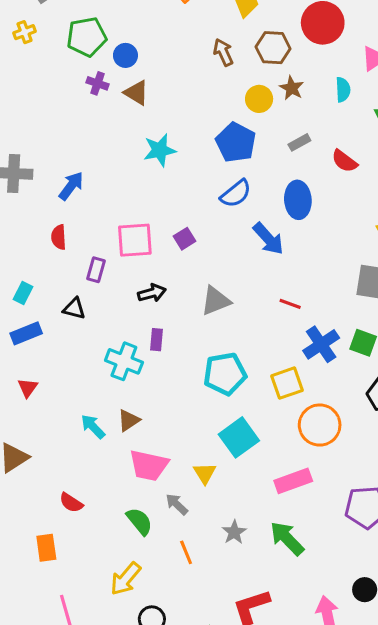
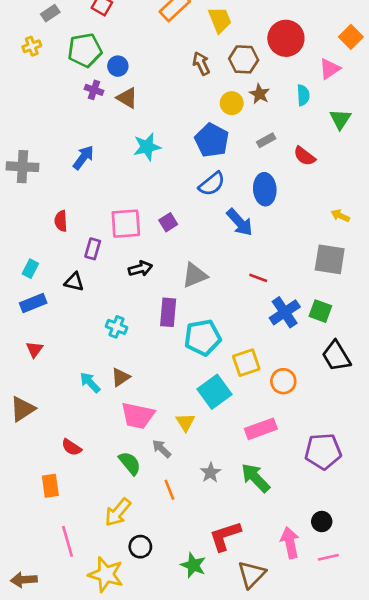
blue arrow: (71, 186) -> (83, 157), moved
purple rectangle: (157, 340) -> (168, 312), moved, size x1.5
cyan cross: (124, 361) -> (117, 327), size x0.7
yellow square: (287, 383) -> (246, 363), moved
orange circle: (320, 425) -> (283, 381), size x0.7

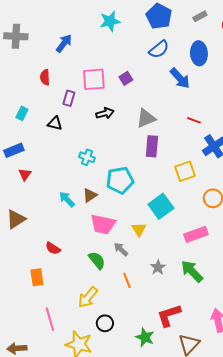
blue arrow: (83, 157) -> (64, 43), moved
blue rectangle: (33, 303) -> (14, 150), moved
purple rectangle: (168, 312) -> (152, 146), moved
cyan pentagon: (203, 337) -> (120, 180), moved
yellow square: (246, 363) -> (185, 171), moved

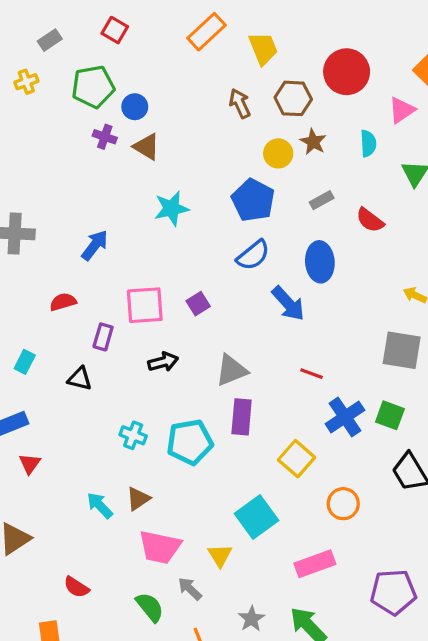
red semicircle: (45, 77) -> (63, 302), turned 77
yellow square: (185, 171) -> (297, 459), turned -30
cyan pentagon: (120, 180) -> (190, 442), moved

